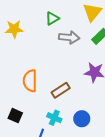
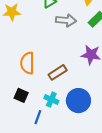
black square: (15, 116) -> (21, 95), moved
blue circle: (82, 119) -> (78, 101), size x1.5

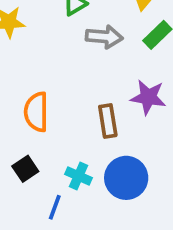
brown rectangle: (58, 72) -> (108, 121), moved, turned -66
black square: (21, 95) -> (25, 169), turned 32

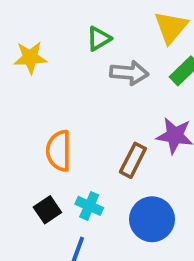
brown rectangle: (108, 121) -> (133, 160), turned 36
cyan cross: (79, 176) -> (89, 206), moved

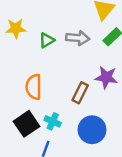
green triangle: (99, 39) -> (47, 40), moved
black square: (47, 210) -> (26, 124), size x1.5

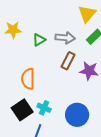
brown rectangle: (80, 93) -> (68, 61), moved

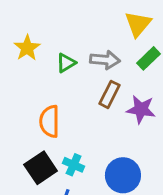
yellow star: (13, 30) -> (27, 48), turned -30

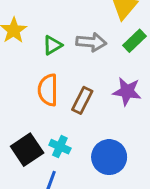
brown rectangle: (109, 94) -> (82, 100), moved
orange semicircle: (50, 121) -> (48, 90), moved

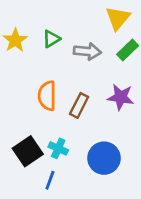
green triangle: (52, 45) -> (51, 39), moved

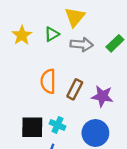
yellow triangle: (118, 18) -> (75, 17), moved
purple star: (121, 97) -> (102, 96), moved
black square: (28, 151) -> (32, 127), turned 35

